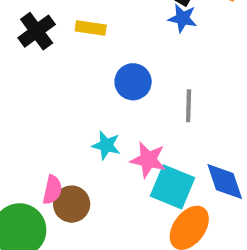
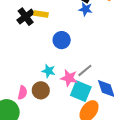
black cross: (37, 31) -> (26, 17), moved
gray line: (189, 106) -> (85, 70), moved, turned 49
brown circle: (72, 204) -> (41, 90), moved

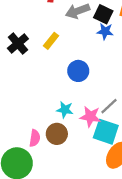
yellow rectangle: (41, 14) -> (51, 41), turned -56
black cross: (26, 17) -> (18, 43), moved

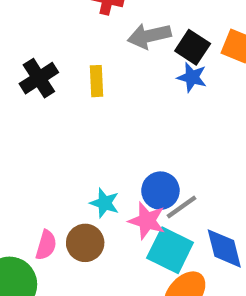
yellow rectangle: (51, 41) -> (97, 81), turned -49
blue circle: (78, 71) -> (160, 191), moved

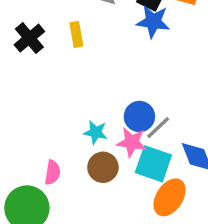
blue star: (192, 77) -> (153, 22), size x1.4
brown circle: (85, 243) -> (103, 167), moved

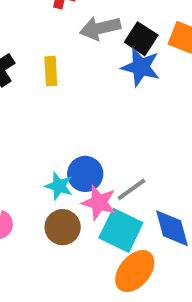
blue circle: (139, 116) -> (85, 174), moved

